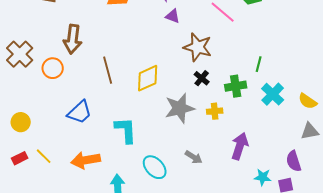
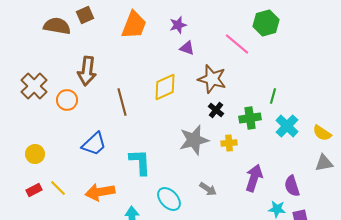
yellow diamond: (148, 78) -> (165, 87), moved
purple semicircle: (294, 161) -> (292, 186), moved

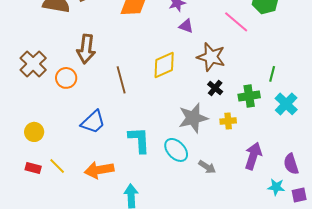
red rectangle: (34, 190) -> (33, 168), turned 42
cyan ellipse: (169, 199) -> (176, 150), moved

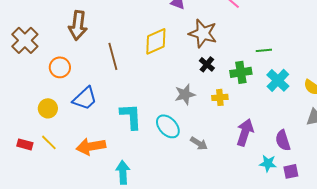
green line: (272, 74) -> (264, 50), turned 70
orange circle: (66, 78) -> (60, 67), moved
gray star: (193, 118) -> (185, 94), size x0.7
yellow circle: (34, 132) -> (48, 108), moved

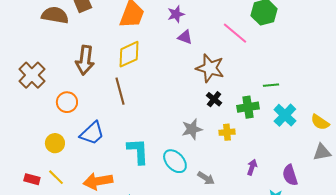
yellow diamond: (156, 41) -> (129, 54), moved
purple arrow: (245, 132) -> (252, 167), size x0.6

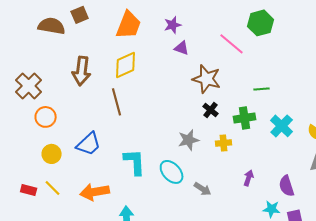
green line: (271, 85) -> (262, 89), moved
orange circle: (67, 102) -> (46, 117), moved

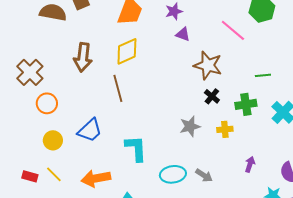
cyan ellipse: (172, 172) -> (173, 174), moved, turned -55

